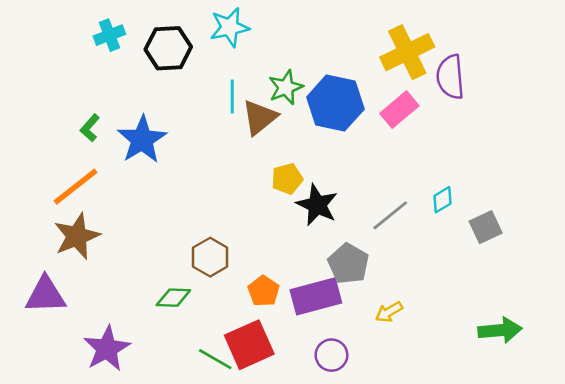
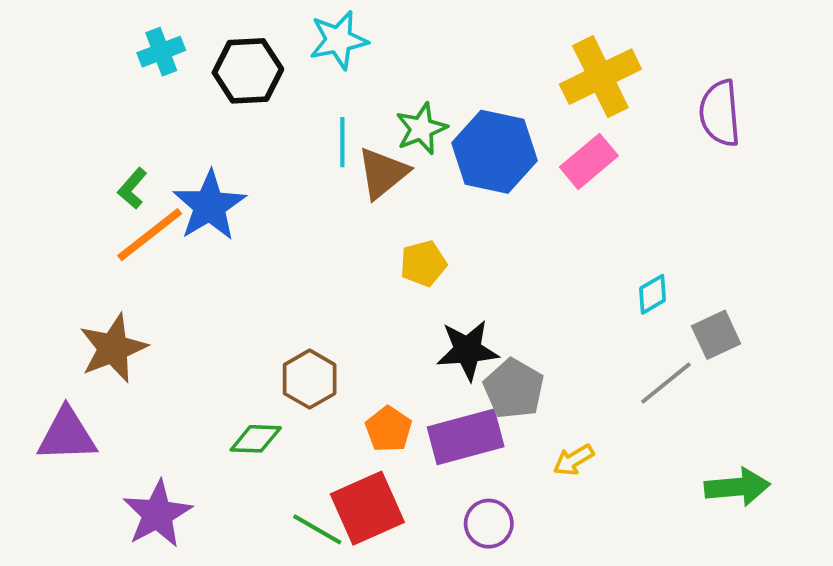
purple semicircle: (450, 77) -> (720, 113), moved
orange line: (75, 187) -> (150, 235), moved
black star: (317, 205) -> (468, 350), moved, turned -30
gray line: (390, 215) -> (666, 383), moved

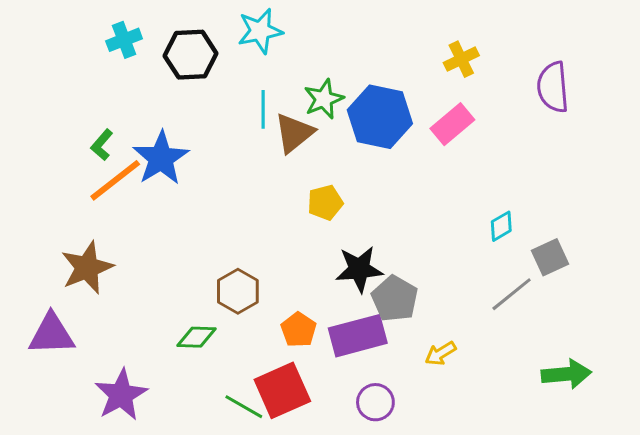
yellow cross: (600, 77) -> (461, 59), size x0.6

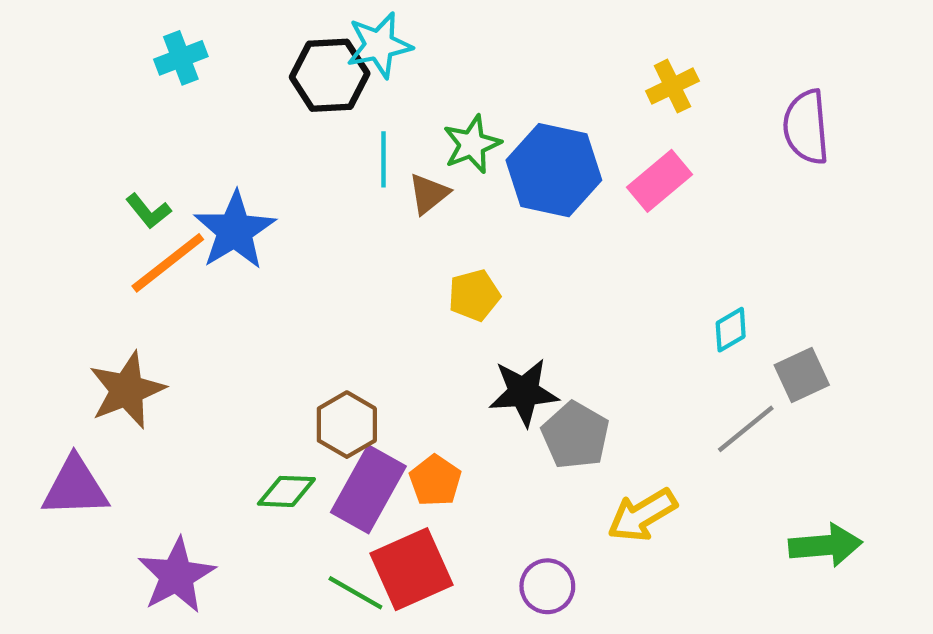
black hexagon: (191, 55) -> (330, 75), moved
brown triangle: (294, 133) -> (429, 194), size x0.7
green L-shape: (102, 145) -> (148, 211), turned -80
purple rectangle: (358, 336) -> (368, 489), moved, turned -46
yellow arrow: (441, 353) -> (642, 515), size x1.5

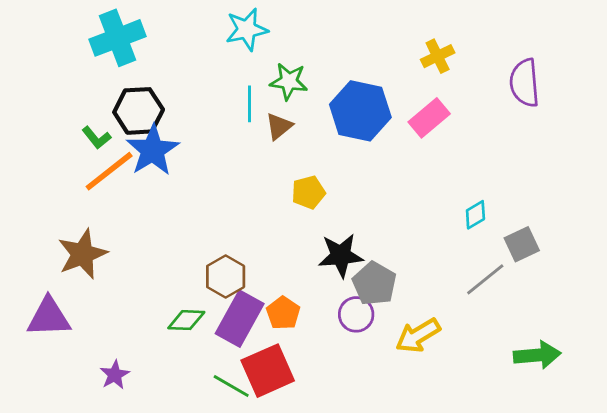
cyan cross: (181, 58) -> (118, 38), size x1.6
black hexagon: (330, 75) -> (139, 111), moved
green star: (472, 144) -> (289, 81), moved, turned 30
purple star: (176, 575) -> (115, 375), size x0.6
purple circle: (547, 586) -> (356, 314), moved

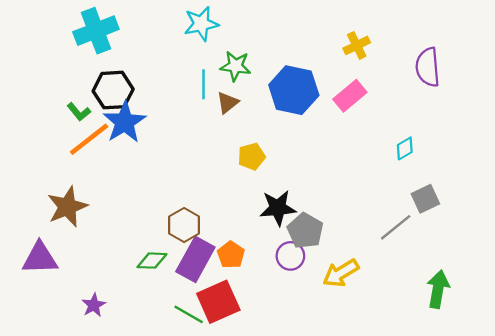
cyan diamond: (475, 215) -> (405, 148), moved
green arrow: (537, 355) -> (438, 289), turned -75

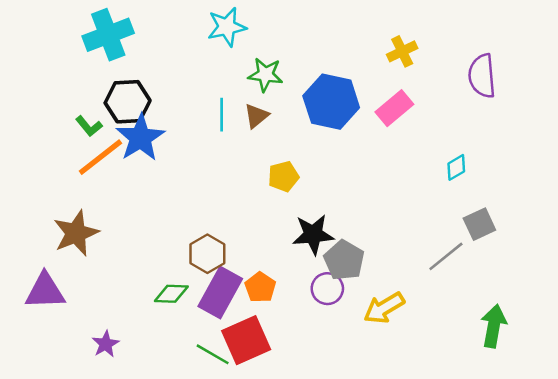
cyan line: (203, 84) -> (222, 115), moved

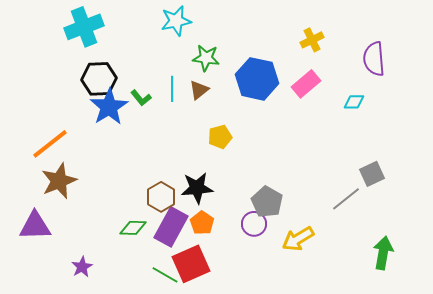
green L-shape: (89, 126) -> (141, 98), moved
orange line: (100, 157) -> (50, 144), moved
cyan diamond: (456, 167) -> (354, 102), moved, turned 30
black star: (313, 234) -> (197, 188), moved

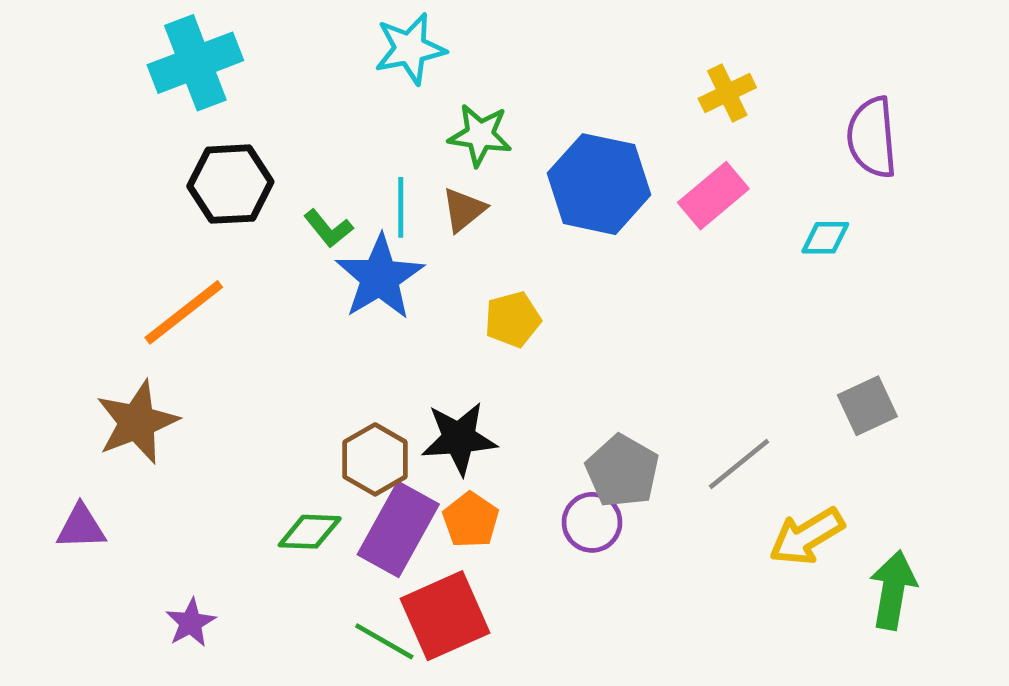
blue star: (109, 107) -> (380, 277), moved
orange line: (50, 144) -> (184, 312), moved
gray line: (346, 199) -> (739, 464), moved
purple triangle: (35, 226) -> (81, 527), size x0.7
yellow arrow: (298, 239) -> (807, 536), moved

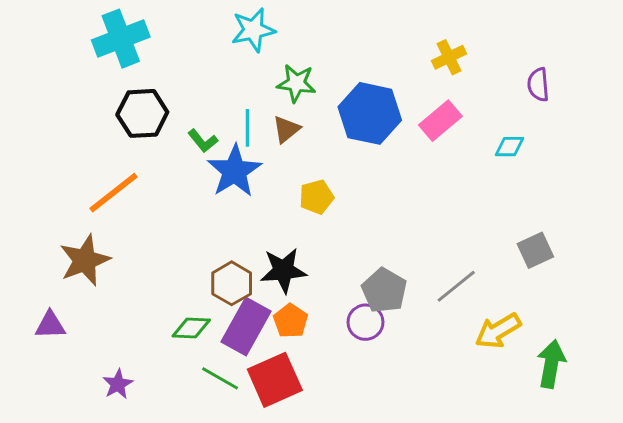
purple semicircle: (872, 137) -> (538, 85), size x0.7
green line: (384, 641) -> (220, 378), moved

